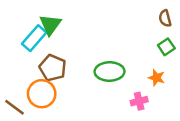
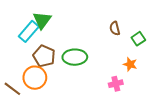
brown semicircle: (165, 18) -> (115, 28), moved
green ellipse: (110, 71) -> (75, 57), moved

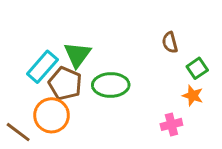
green triangle: (42, 20) -> (77, 55), moved
cyan rectangle: (29, 31) -> (42, 67), moved
green square: (138, 39) -> (197, 68), moved

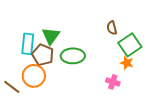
cyan rectangle: (42, 67) -> (28, 44), turned -35
green square: (197, 68) -> (130, 45), size x1.6
pink cross: (171, 124) -> (113, 82), turned 32

